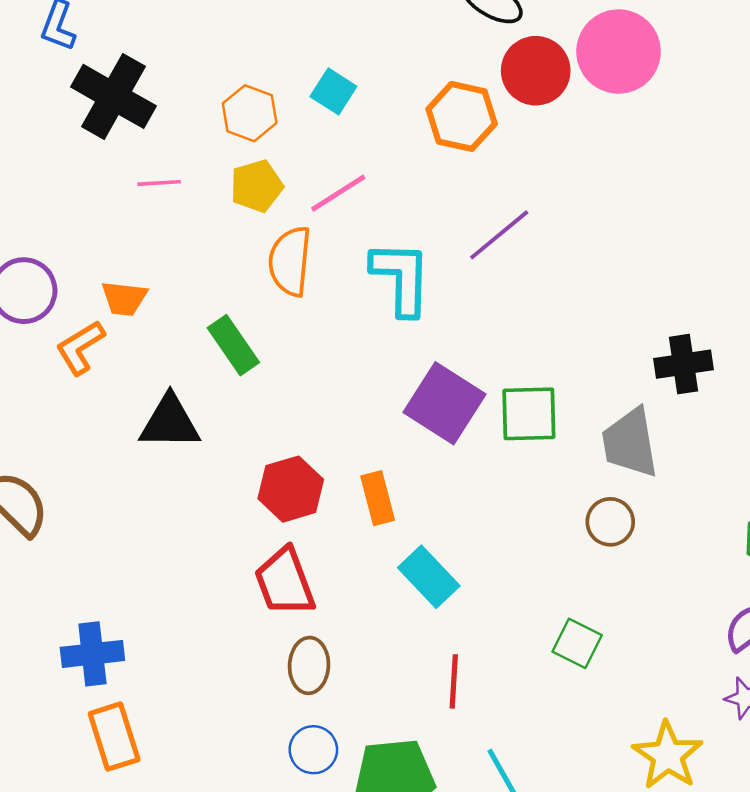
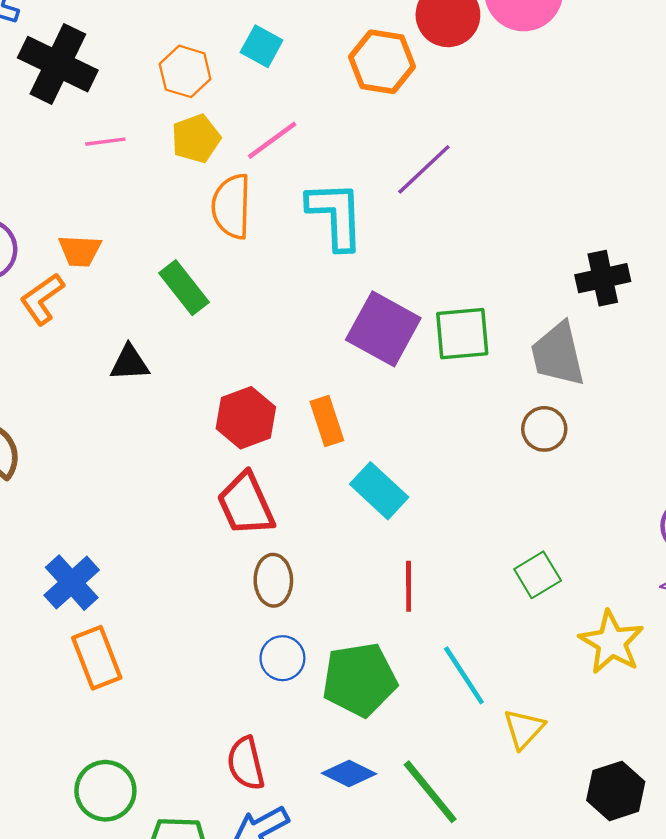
black triangle: (170, 422) -> (130, 363), size x0.7
green square: (577, 643) -> (538, 575), moved, turned 36
blue cross: (92, 654) -> (72, 583), turned -32

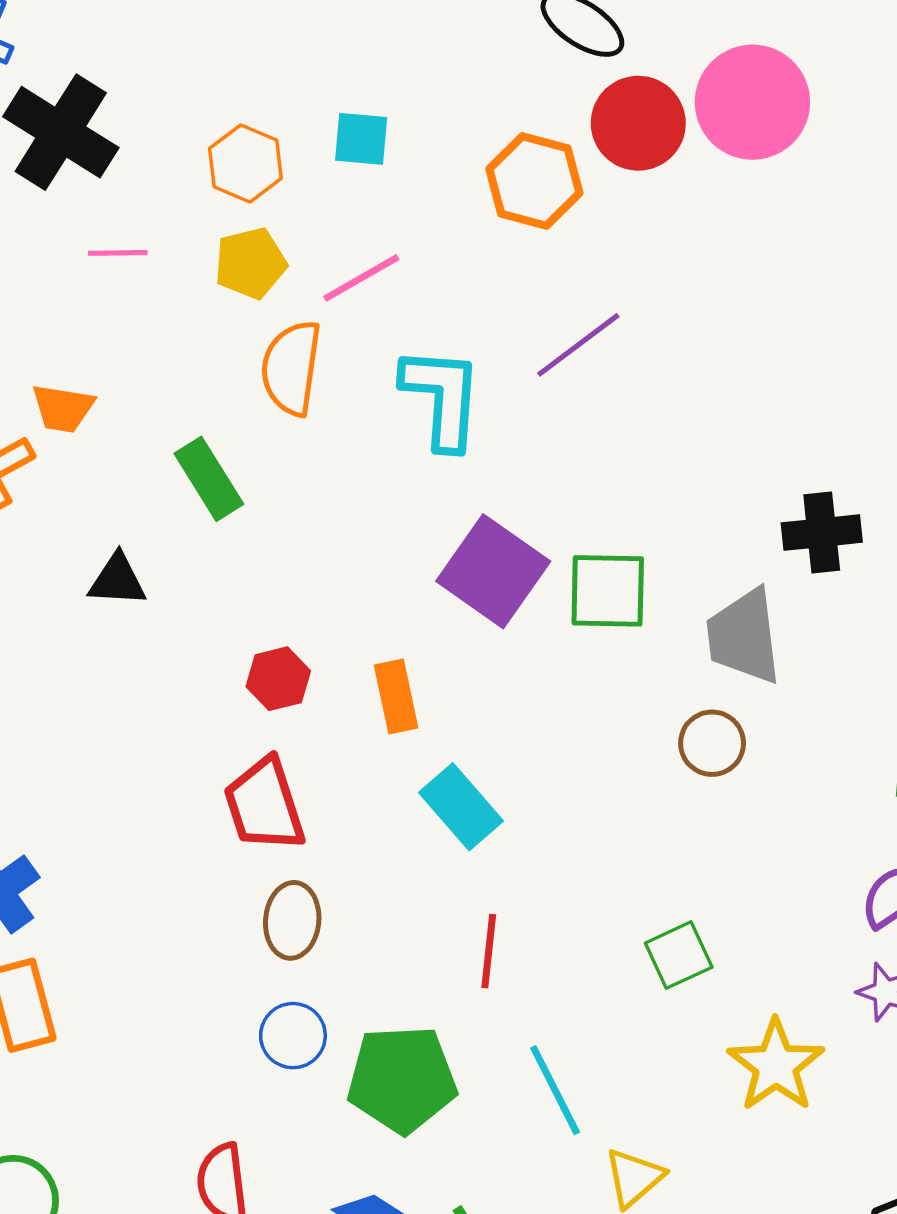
cyan square: (262, 46) -> (361, 139), turned -30
red hexagon: (246, 418) -> (278, 679), size x0.7

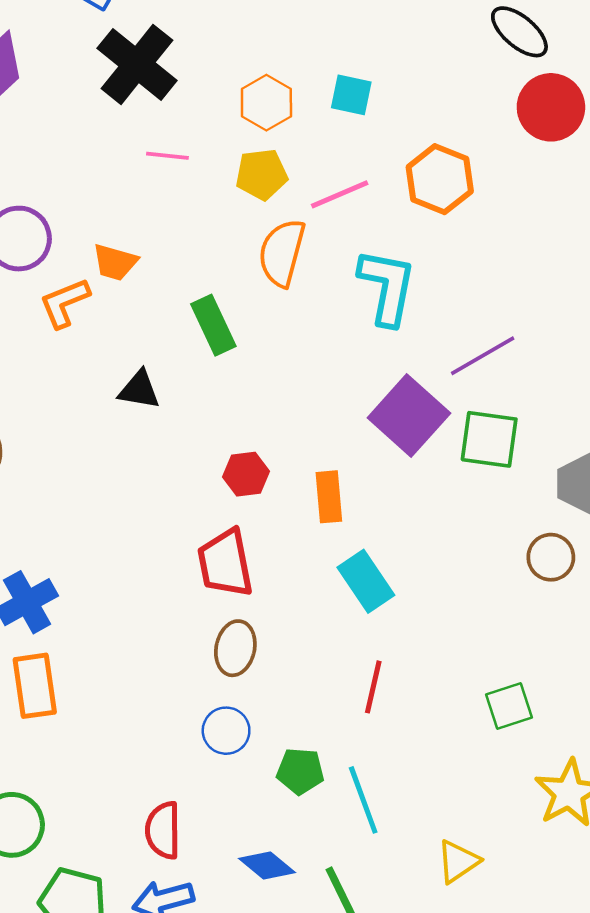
orange hexagon: (534, 181) -> (440, 179), moved
purple line: (578, 345) -> (483, 356), moved
green pentagon: (402, 1079) -> (300, 771), size x0.6
cyan line: (555, 1090) -> (363, 800), moved

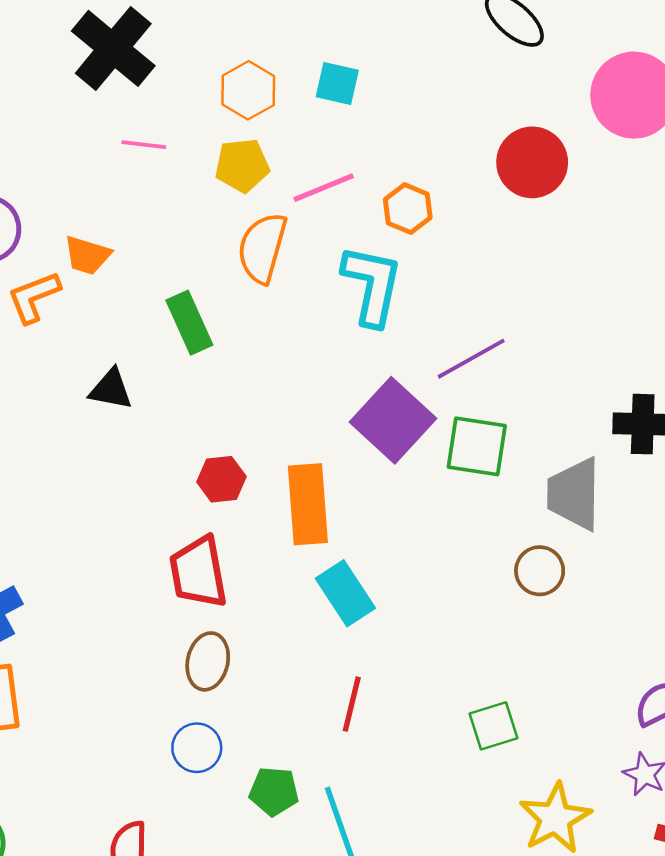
red circle: (551, 107) -> (532, 162), moved
orange hexagon: (440, 179) -> (408, 209), moved, size x0.7
orange rectangle: (329, 497) -> (308, 504), size x1.5

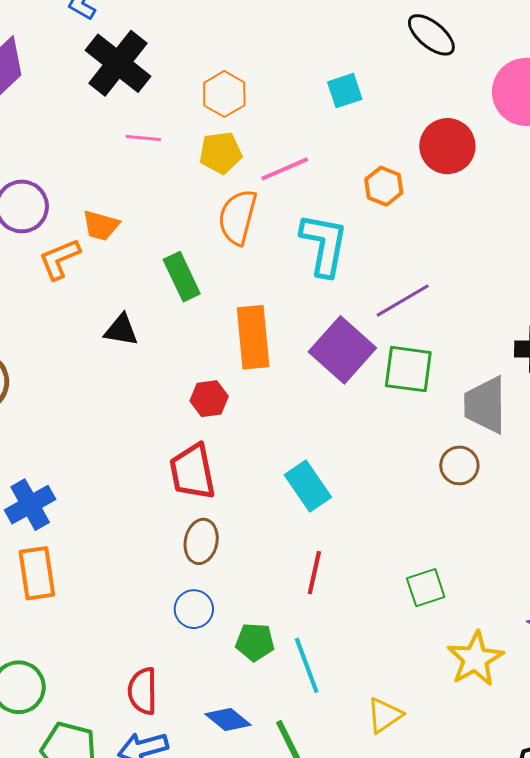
cyan square: (337, 84) -> (345, 91), moved, turned -30
orange hexagon: (408, 209) -> (384, 186), moved
orange rectangle: (308, 504) -> (253, 337), moved

